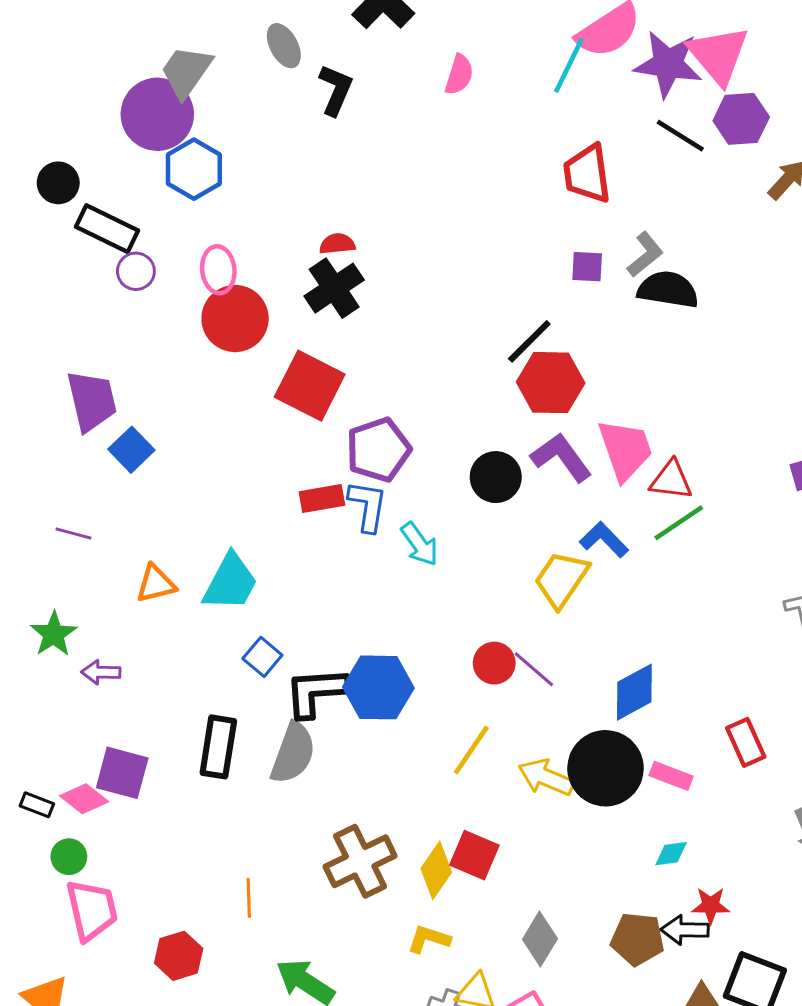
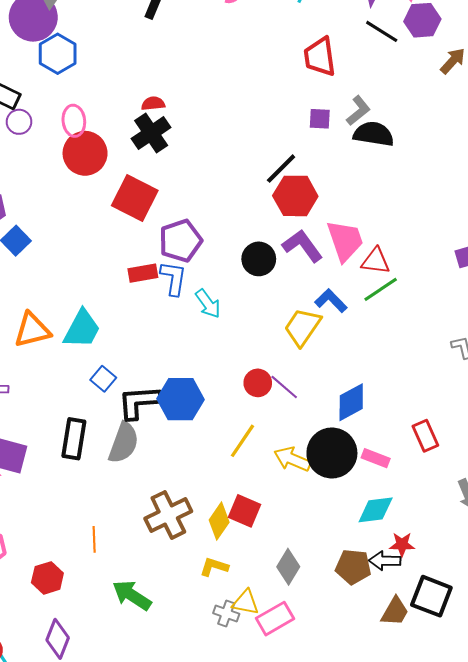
orange triangle: (156, 584) -> (32, 330), size x1.4
cyan diamond: (671, 854) -> (376, 510), size x1.6

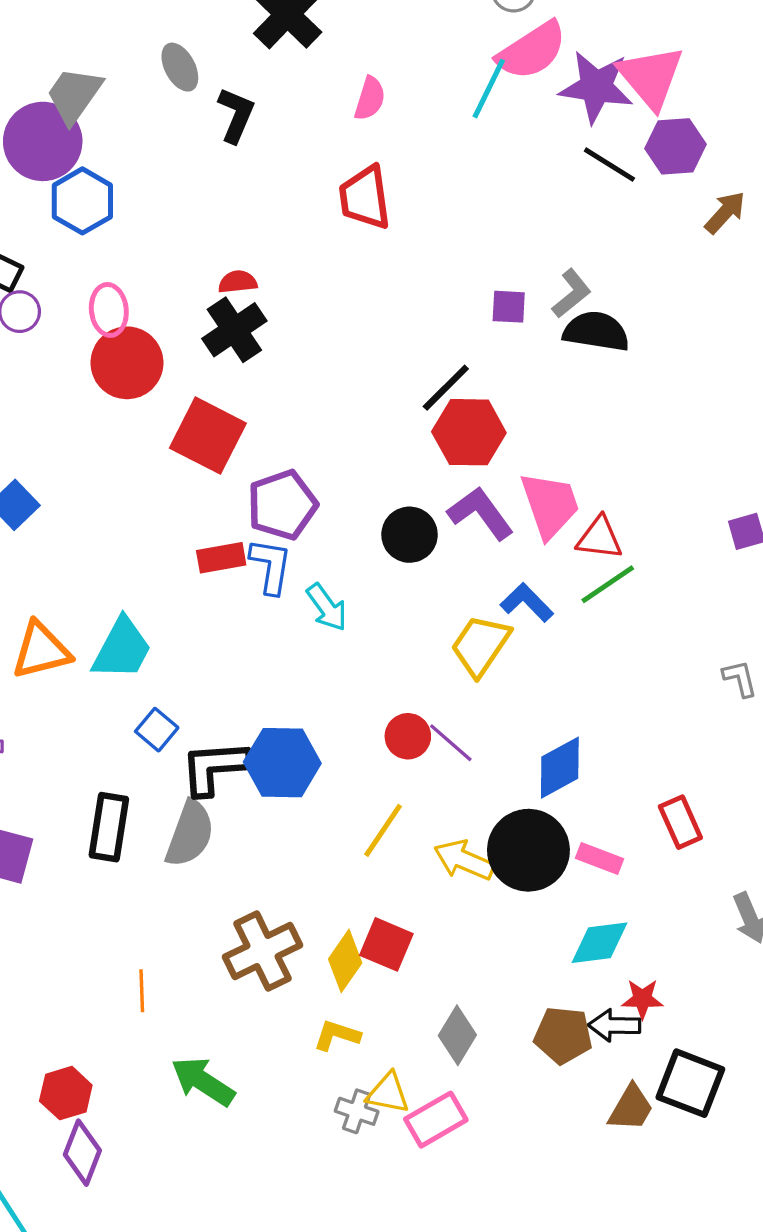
red trapezoid: (320, 57) -> (365, 198), moved
red hexagon: (47, 578) -> (66, 1093), moved

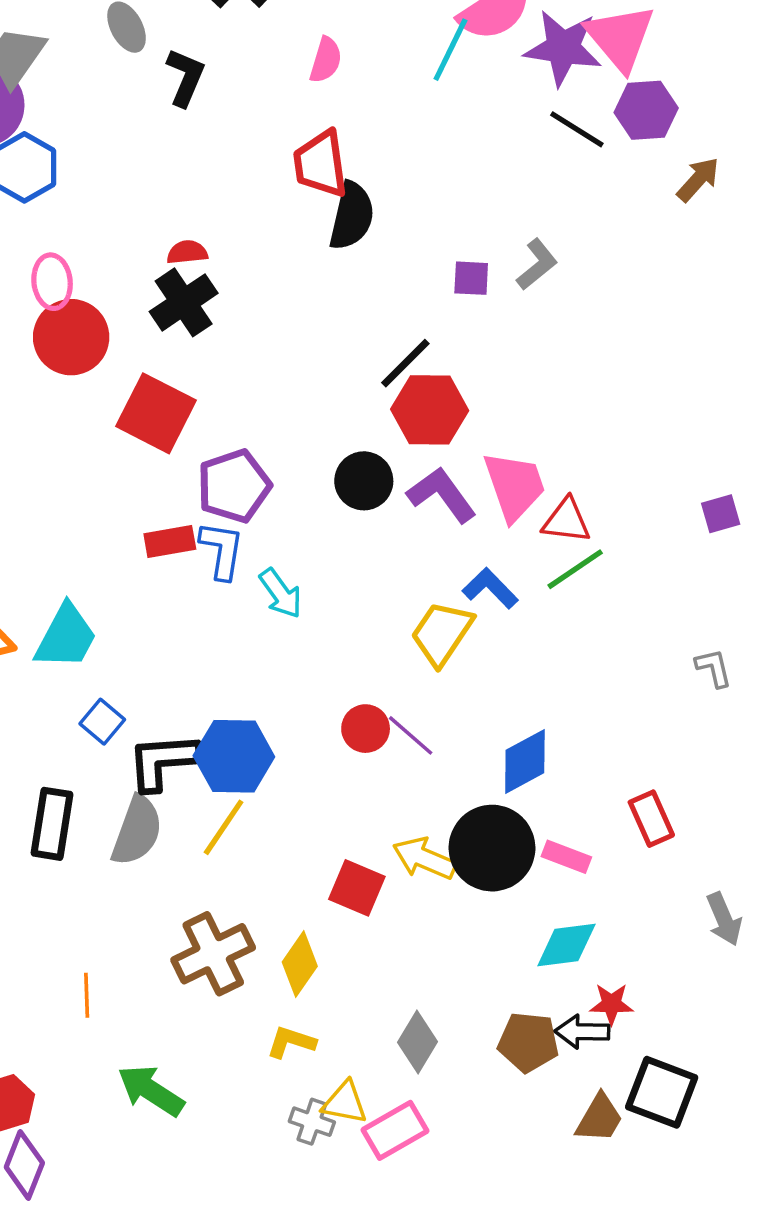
black semicircle: (596, 331) -> (352, 216), moved, turned 94
black circle: (410, 535) -> (364, 481), moved
yellow line: (383, 830) -> (224, 827), moved
red square: (386, 944) -> (357, 888), moved

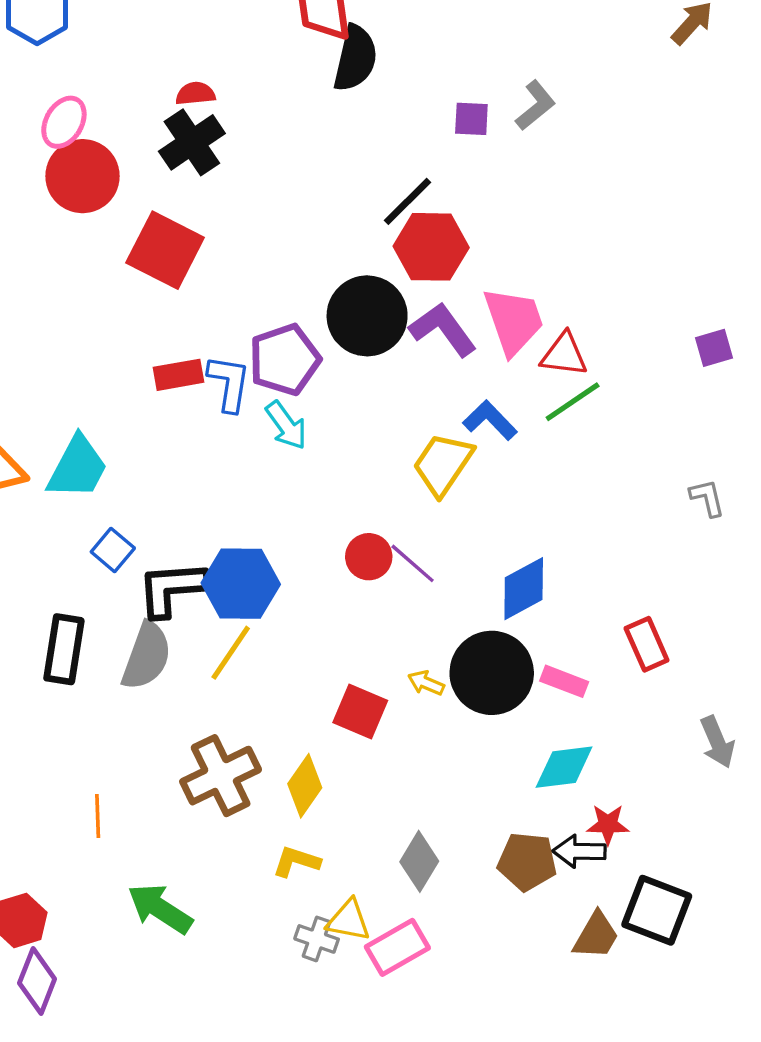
pink ellipse: (52, 282) -> (64, 122), turned 36
black circle: (364, 481) -> (367, 316), size x1.4
purple pentagon: (234, 486) -> (285, 360), moved
yellow arrow: (424, 858) -> (426, 683), size x0.6

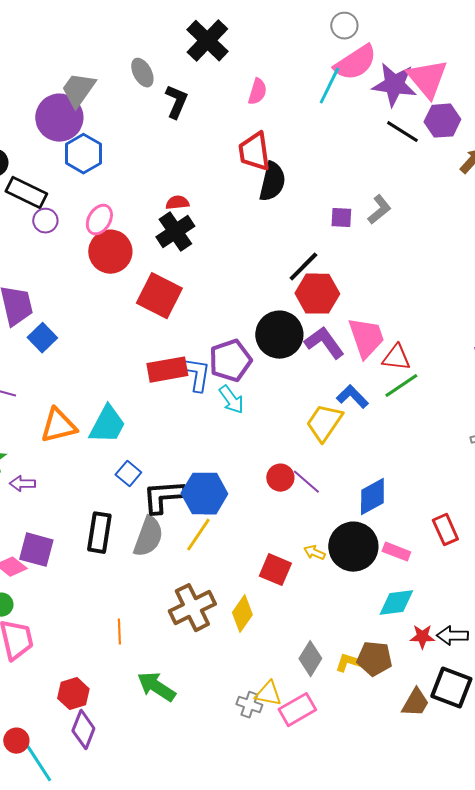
red rectangle: (178, 375) -> (167, 370), size x1.4
black arrow: (579, 851) -> (452, 636), moved
yellow L-shape: (296, 861) -> (349, 663), moved

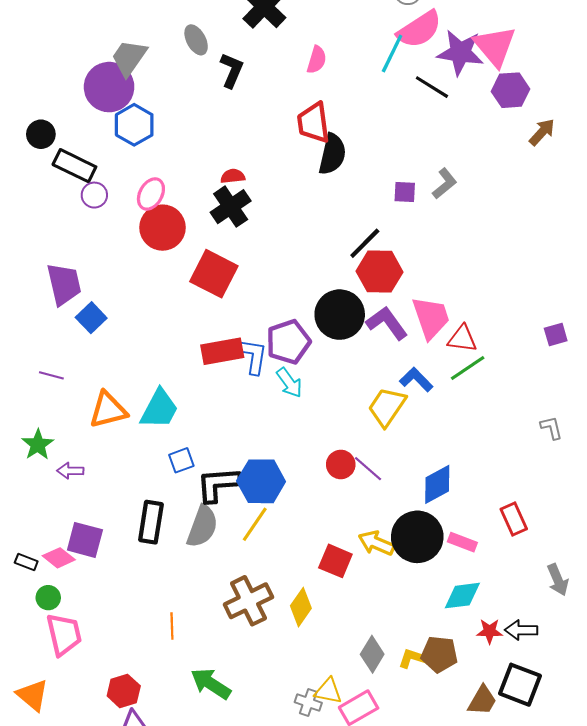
black line: (402, 132) -> (432, 87), moved
blue square: (128, 474) -> (181, 460), turned 30
yellow arrow: (314, 553) -> (376, 543), size x1.6

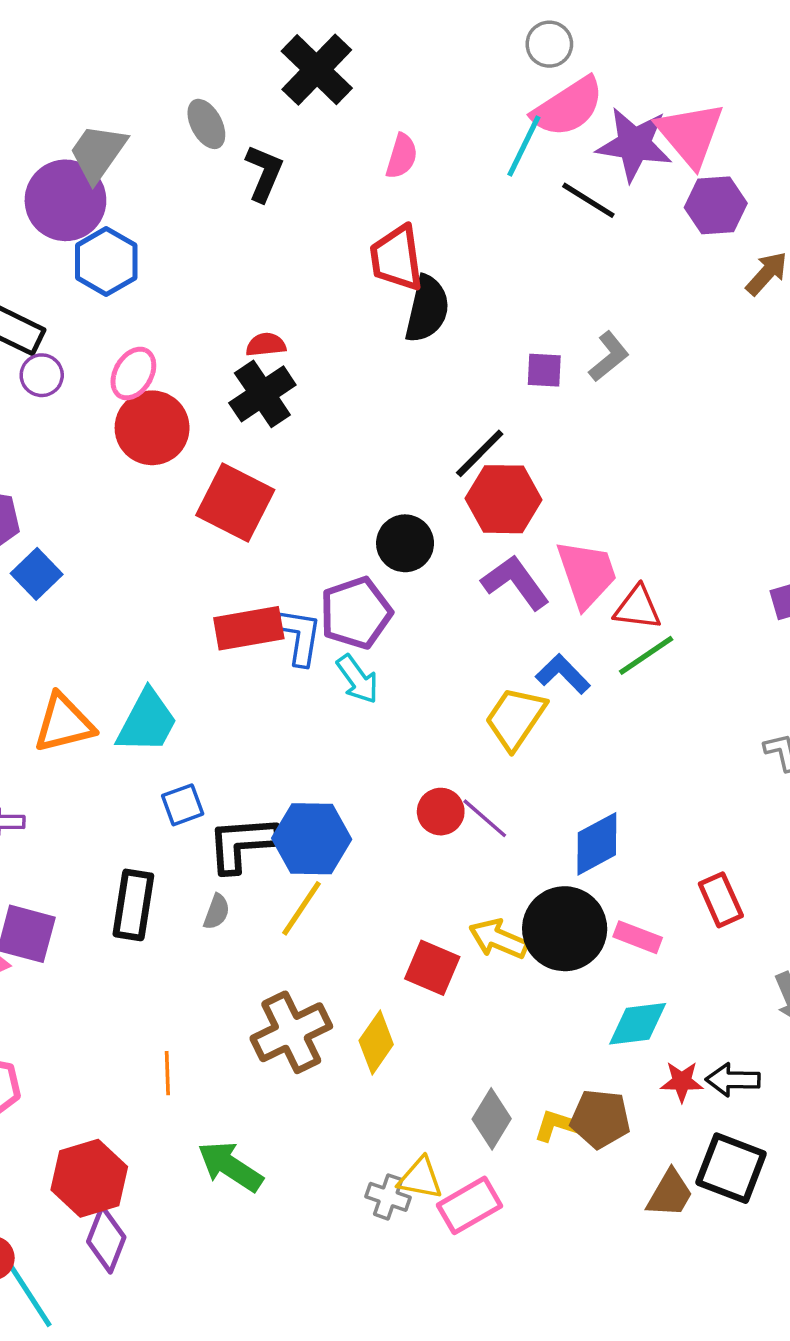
black circle: (340, 315) -> (405, 543), moved, size x0.7
gray semicircle: (202, 526) -> (217, 912), size x0.5
red hexagon: (124, 691) -> (89, 1178), size x1.4

